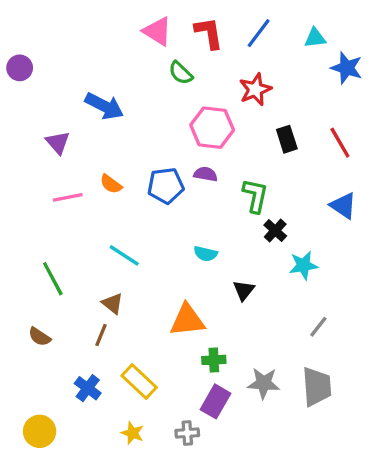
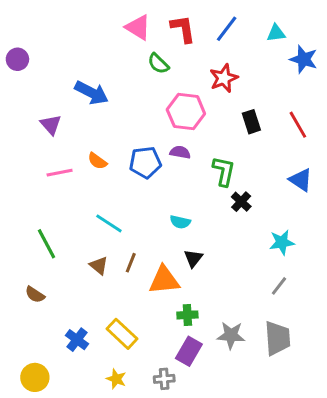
cyan star: (303, 265) -> (282, 242), moved
black triangle: (244, 290) -> (193, 258), moved
brown line: (101, 335) -> (131, 263), moved

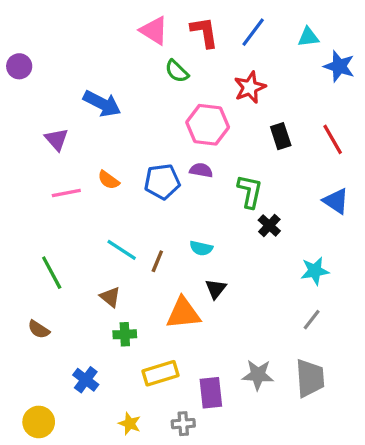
brown line: (131, 263) -> (157, 261), moved
green cross: (187, 315) -> (125, 334), moved
yellow rectangle: (122, 334) -> (161, 373), moved, turned -60
purple rectangle: (189, 351) -> (211, 393), turned -36

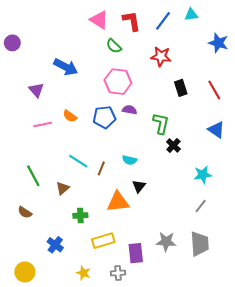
cyan triangle: (308, 37) -> (191, 15), moved
red star: (250, 87) -> (161, 56), turned 30
pink hexagon: (208, 125) -> (118, 82), moved
brown triangle: (110, 297) -> (63, 188), moved, turned 40

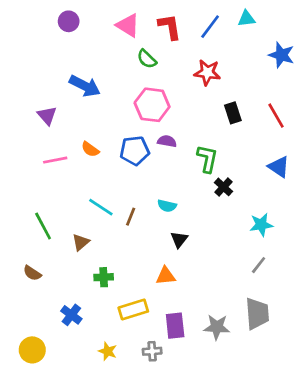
purple circle: (12, 43) -> (69, 21), moved
orange triangle: (118, 202) -> (166, 276), moved, size x0.7
gray star: (166, 242) -> (217, 327), moved

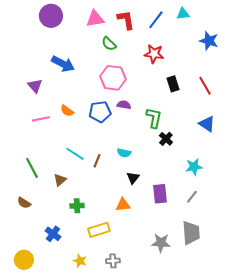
purple circle: (69, 21) -> (51, 16), size x1.5
pink triangle: (128, 25) -> (95, 19), turned -42
purple rectangle: (175, 326) -> (160, 194), moved

